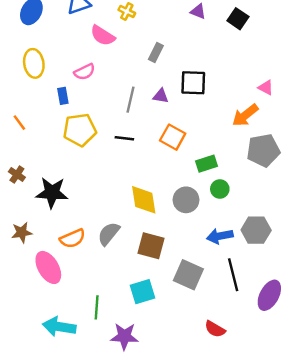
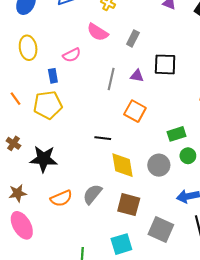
pink semicircle: (103, 36) -> (98, 32), moved
yellow pentagon: (80, 130) -> (48, 105), moved
orange square: (173, 137) -> (135, 111), moved
black line: (124, 138) -> (103, 138), moved
pink ellipse: (48, 267) -> (22, 225), moved

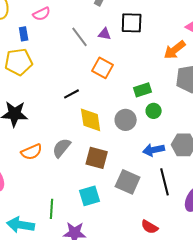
gray line: (111, 79) -> (80, 37), turned -50
black line: (103, 138) -> (72, 94), turned -35

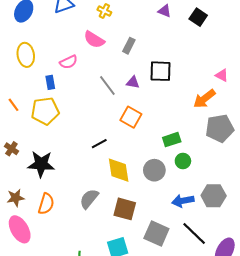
orange semicircle: (32, 152) -> (46, 204), moved, turned -50
black line: (165, 182) -> (194, 233), turned -32

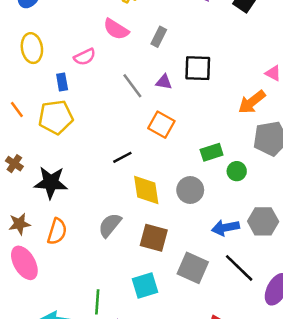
green circle: (183, 161) -> (237, 171), moved

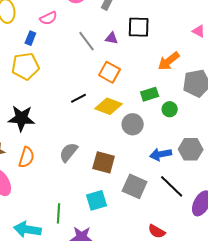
blue rectangle: (62, 82) -> (30, 38), turned 32
orange arrow: (252, 102) -> (169, 61), moved
yellow diamond: (146, 190) -> (109, 106), moved, turned -60

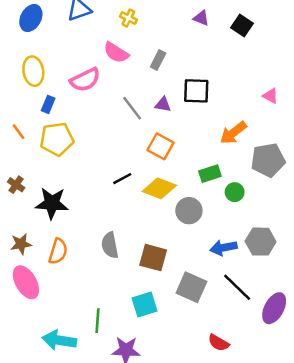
pink semicircle: (48, 18) -> (85, 80), size x1.4
blue rectangle: (30, 38) -> (48, 104), moved
gray semicircle: (68, 152) -> (110, 245), turned -50

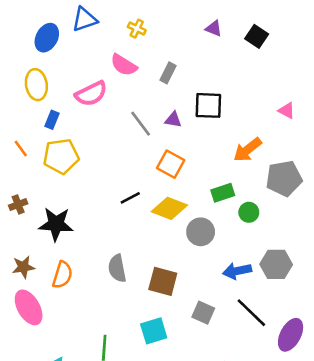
blue ellipse: (31, 18) -> (47, 38), moved
brown cross: (16, 185) -> (18, 204), turned 35
gray square: (191, 287) -> (203, 313), size x0.7

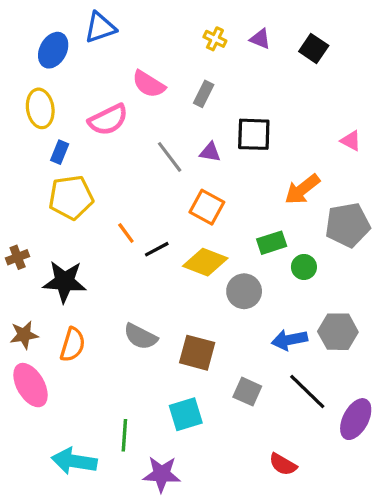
yellow cross: (137, 29) -> (215, 39), moved
orange line: (21, 148) -> (126, 233), moved
gray semicircle: (117, 268) -> (141, 337), turned -52

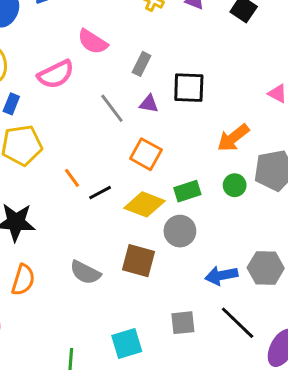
gray rectangle: (204, 94) -> (141, 64), moved
green rectangle: (272, 243) -> (187, 191), moved
green circle: (304, 267) -> (235, 185), moved
brown square: (197, 353) -> (139, 261), moved
gray square: (247, 392) -> (183, 323), turned -30

